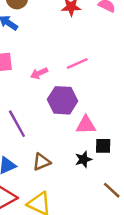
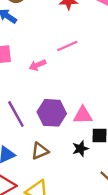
pink line: (77, 63) -> (67, 46), moved
purple hexagon: (63, 100) -> (52, 113), moved

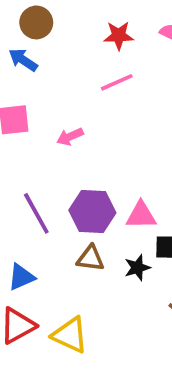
pink line: (67, 46) -> (117, 82), moved
brown triangle: (40, 151) -> (91, 258), moved, turned 30

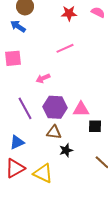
pink line: (117, 82) -> (65, 48), moved
pink arrow: (70, 137) -> (43, 78), moved
black star: (137, 268) -> (66, 150), moved

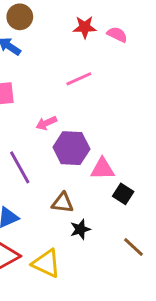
pink semicircle: (98, 12) -> (117, 35), moved
purple hexagon: (55, 107) -> (71, 148), moved
black square: (95, 126) -> (123, 194), turned 32

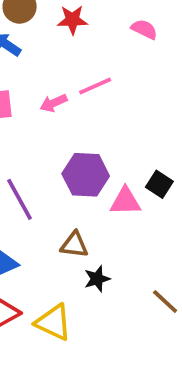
red star: (85, 27) -> (72, 20), moved
pink arrow: (46, 123) -> (54, 103), moved
black square: (123, 194) -> (159, 184), moved

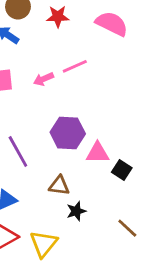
pink semicircle: (144, 29) -> (112, 24), size x1.6
black square: (159, 184) -> (122, 170), moved
yellow triangle: (54, 322) -> (44, 244), turned 44

